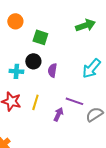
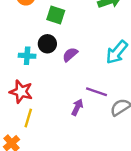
purple semicircle: (52, 70) -> (70, 55), turned 40
yellow line: (35, 102) -> (28, 118), moved

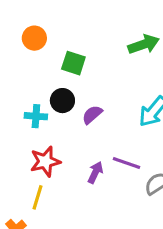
red star: (21, 92) -> (45, 161), moved, turned -30
purple arrow: (77, 107) -> (95, 172), moved

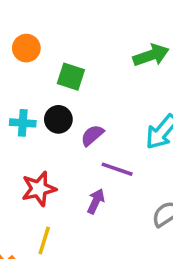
cyan cross: (36, 116) -> (23, 123), moved
purple line: (126, 163) -> (117, 169), moved
yellow line: (37, 197) -> (44, 240), moved

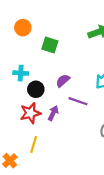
black circle: (58, 119) -> (36, 89), moved
purple arrow: (96, 201) -> (53, 113), moved

